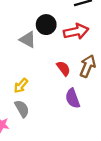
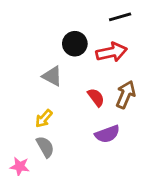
gray triangle: (28, 40) -> (52, 76), moved
purple semicircle: (73, 98) -> (107, 134), turned -90

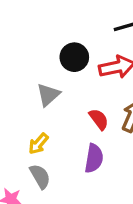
gray triangle: (52, 76) -> (48, 95), turned 50
purple semicircle: (107, 134) -> (94, 158), moved, turned -60

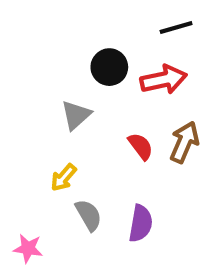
purple semicircle: (94, 158) -> (141, 223), moved
gray semicircle: (40, 176) -> (88, 215), moved

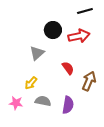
brown arrow: (184, 142) -> (89, 81), moved
gray semicircle: (88, 215) -> (43, 101), turned -49
pink star: (28, 248) -> (16, 103), moved

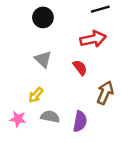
black circle: (53, 30) -> (43, 17), moved
gray triangle: (37, 53) -> (43, 59), turned -35
red semicircle: (68, 68) -> (80, 68), moved

